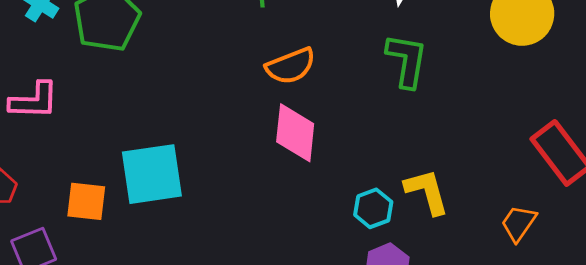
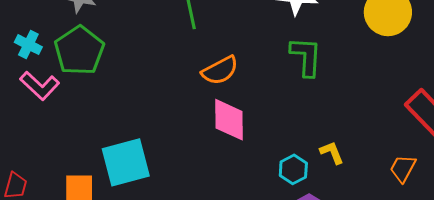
pink L-shape: (34, 101) -> (40, 86), moved, turned 48
yellow L-shape: (427, 192) -> (332, 152), size x0.7

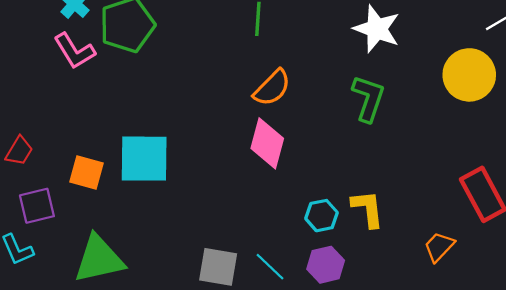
orange semicircle: (220, 70) -> (272, 88), turned -33
yellow L-shape: (332, 152) -> (368, 209), size x1.4

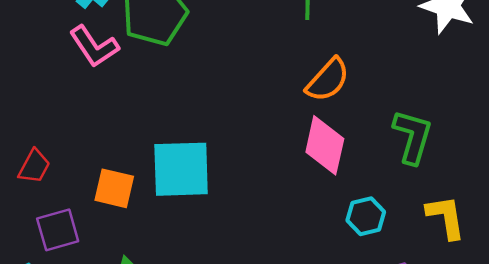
green L-shape: (368, 98) -> (413, 137), moved
cyan hexagon: (322, 216) -> (366, 216), moved

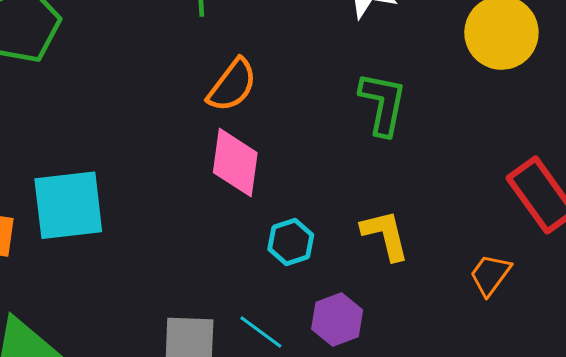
green L-shape: (413, 137) -> (383, 104), moved

